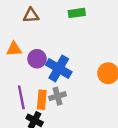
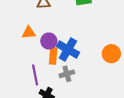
orange rectangle: (42, 100) -> (53, 56), moved

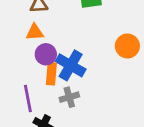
orange triangle: (29, 33) -> (35, 32), moved
orange circle: (111, 54) -> (127, 46), moved

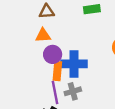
blue cross: (71, 65) -> (74, 64), turned -30
purple line: (28, 99) -> (55, 93), moved

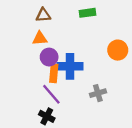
gray cross: (73, 91) -> (98, 93), moved
purple line: (55, 93) -> (51, 94), turned -30

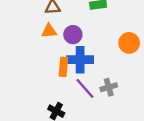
purple circle: (49, 57) -> (73, 35), moved
purple line: (51, 94) -> (85, 88), moved

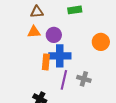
gray cross: (109, 87) -> (84, 79), turned 32
purple line: (85, 88) -> (64, 80), turned 54

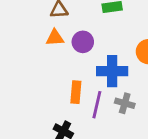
blue cross: (60, 56) -> (112, 71), moved
orange rectangle: (46, 62) -> (76, 92), moved

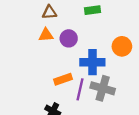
orange rectangle: (76, 92) -> (63, 79), turned 66
gray cross: (125, 103) -> (103, 88), size x1.5

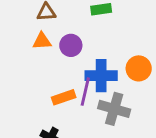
orange circle: (122, 46) -> (139, 68), moved
purple line: (80, 89) -> (85, 92), moved

